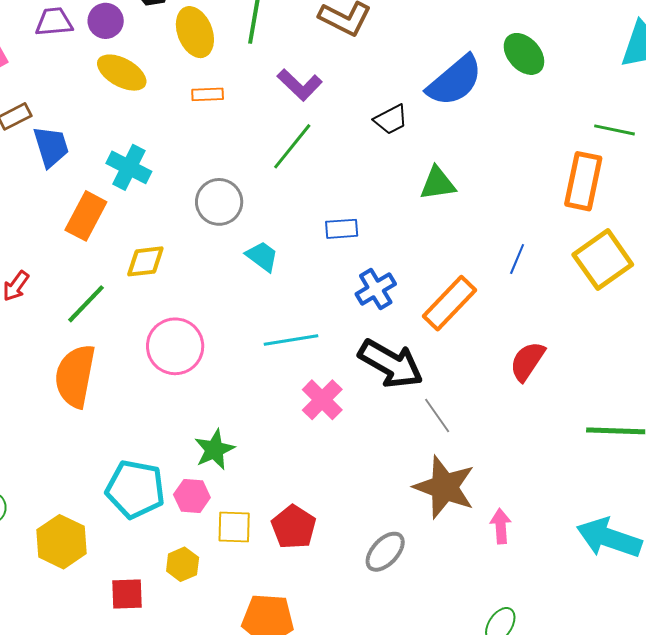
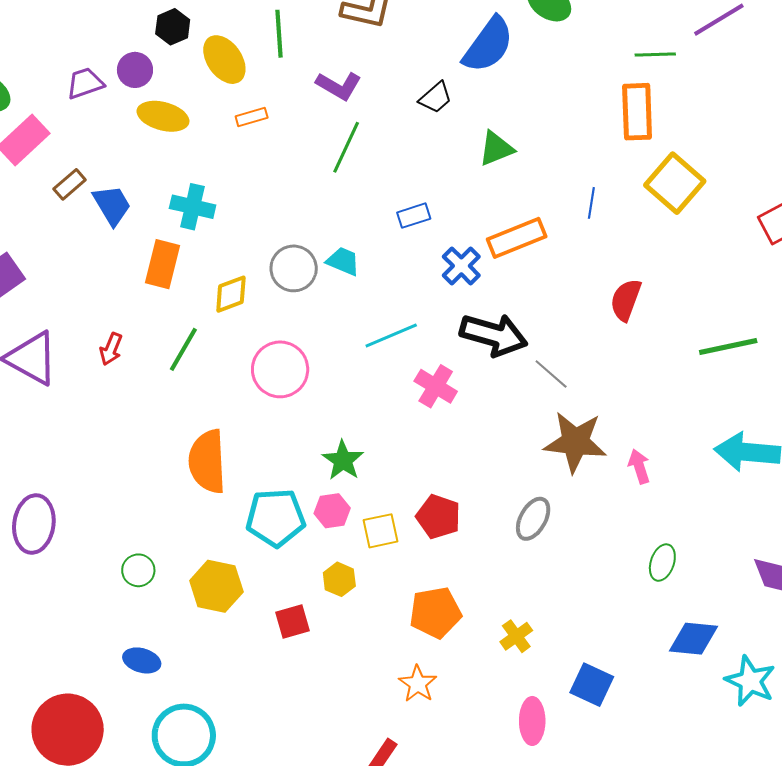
gray circle: (219, 202) -> (294, 268), moved
orange rectangle: (449, 303) -> (517, 238), moved, turned 38
orange semicircle: (75, 376) -> (207, 462), moved

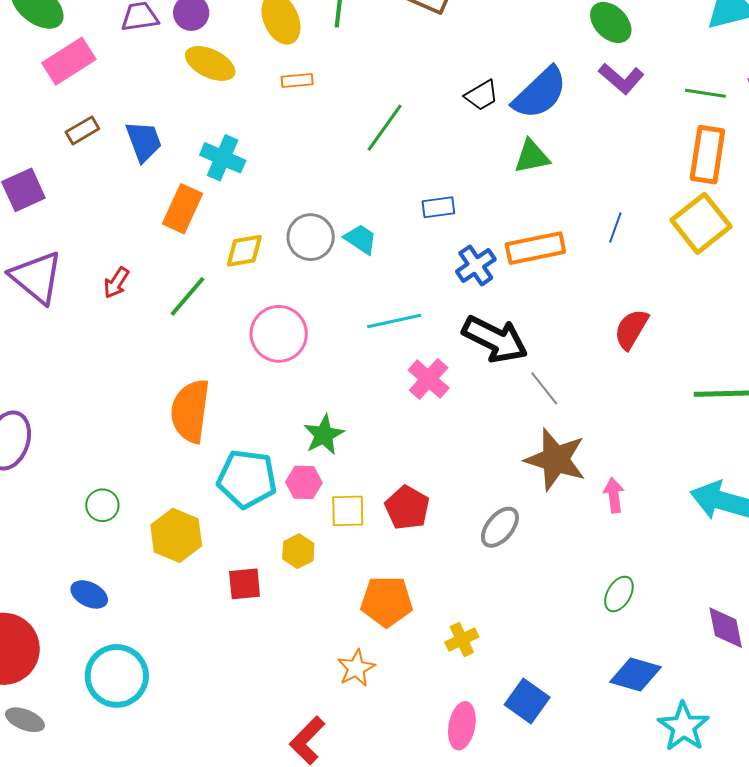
blue semicircle: (488, 45) -> (540, 93), moved
purple L-shape: (339, 86) -> (621, 78), moved
orange rectangle: (637, 112) -> (707, 155), moved
brown rectangle: (70, 184) -> (82, 130), moved

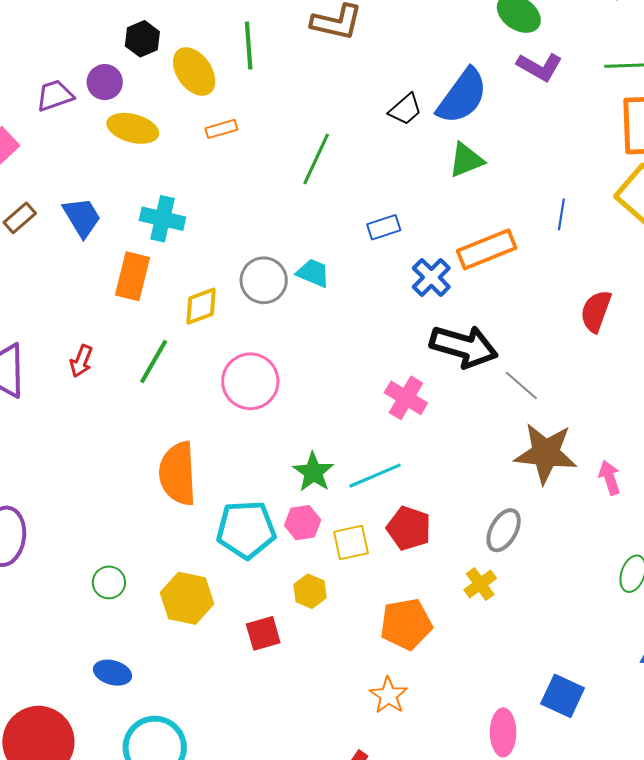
cyan line: (394, 321) -> (375, 476), moved
yellow cross: (462, 640) -> (480, 584), moved

